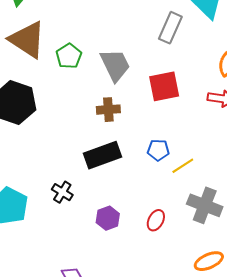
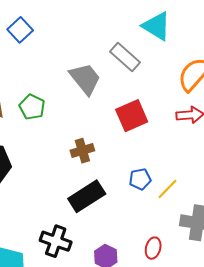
gray rectangle: (170, 28) -> (125, 57), turned -60
gray trapezoid: (115, 65) -> (85, 79), moved
black cross: (62, 192) -> (56, 241), size x1.4

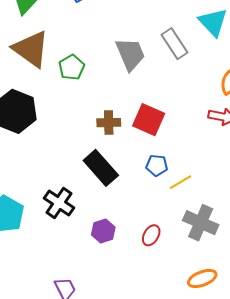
red square: (132, 116) -> (149, 120), moved, turned 32
black rectangle: (87, 196) -> (101, 168), turned 66

